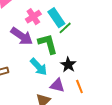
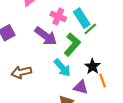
pink cross: (33, 17) -> (58, 16), turned -35
green L-shape: (48, 44) -> (72, 45), turned 55
orange line: (79, 86) -> (103, 80), moved

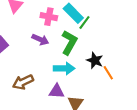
purple arrow: (46, 36) -> (40, 40), size x0.7
cyan arrow: (62, 68) -> (64, 68), turned -36
purple triangle: (81, 87) -> (57, 91), moved

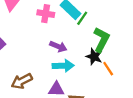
purple arrow: (40, 40) -> (58, 46), moved
green L-shape: (69, 42) -> (101, 40), moved

